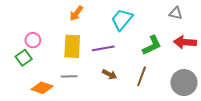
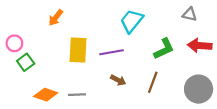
orange arrow: (76, 13) -> (56, 18), moved
pink circle: (33, 40) -> (14, 43), moved
gray line: (69, 76) -> (77, 95), moved

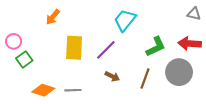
gray triangle: (190, 14) -> (194, 14), moved
purple line: (111, 52) -> (106, 50), turned -35
gray circle: (199, 89) -> (179, 72), moved

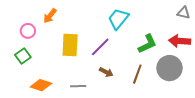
pink circle: (14, 41) -> (28, 31), moved
gray line: (73, 90) -> (78, 86), moved

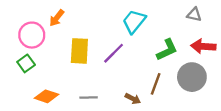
gray triangle: (184, 13) -> (194, 15), moved
pink circle: (28, 31) -> (32, 35), size x1.5
brown arrow: (106, 72) -> (133, 99), moved

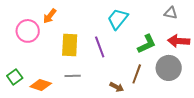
purple line: (114, 53) -> (100, 47), turned -65
green square: (26, 63) -> (15, 77), moved
gray line: (89, 97) -> (73, 76), moved

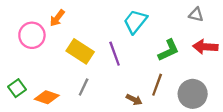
yellow rectangle: (70, 45) -> (80, 51), turned -60
gray circle: (169, 68) -> (193, 94), moved
gray line: (73, 76) -> (84, 87), turned -63

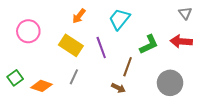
gray triangle: (196, 15) -> (185, 13), moved, turned 40
orange arrow: (57, 18) -> (79, 16), moved
brown line: (157, 85) -> (128, 67), moved

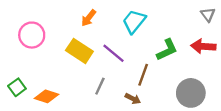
purple line: (101, 47) -> (114, 53), turned -30
gray line: (74, 77) -> (100, 86), moved

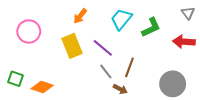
green L-shape: (167, 50) -> (151, 27), moved
yellow rectangle: (79, 51) -> (72, 46), turned 35
gray line: (100, 86) -> (106, 72), moved, turned -63
green square: (17, 87) -> (15, 79), turned -35

